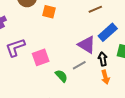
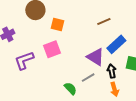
pink square: (41, 57) -> (52, 49), moved

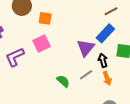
brown line: (104, 21) -> (111, 11), moved
purple triangle: (96, 57) -> (86, 48), turned 42
gray line: (88, 78) -> (86, 75), moved

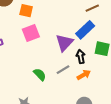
pink square: (42, 43) -> (31, 33), moved
orange arrow: (107, 78) -> (84, 75), turned -104

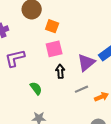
black arrow: (81, 57) -> (60, 71), moved
green semicircle: (40, 74) -> (36, 88), moved

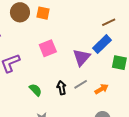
orange square: (52, 26) -> (43, 13), moved
black arrow: (60, 71) -> (62, 88), moved

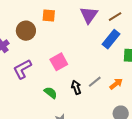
brown circle: (20, 12) -> (26, 31), moved
pink square: (48, 48) -> (59, 62), moved
purple triangle: (82, 57) -> (89, 15), moved

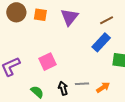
purple triangle: (89, 15) -> (69, 17), moved
brown circle: (26, 31) -> (16, 12), moved
gray line: (95, 82) -> (82, 84), turned 32

